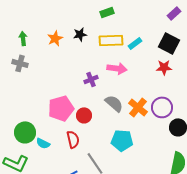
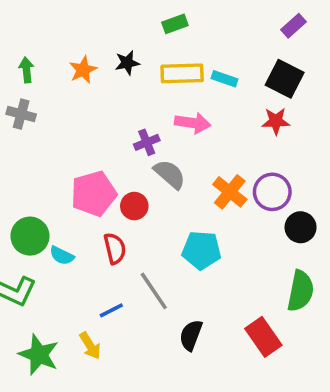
cyan rectangle: (135, 43) -> (224, 79), turned 56
gray semicircle: (114, 103) -> (170, 174), moved

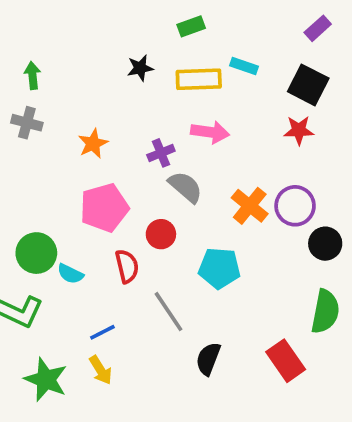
orange star: (83, 70) -> (93, 143), moved
cyan rectangle: (224, 79) -> (244, 66), moved
red circle: (134, 206) -> (161, 234), moved
blue line: (111, 310) -> (102, 332), moved

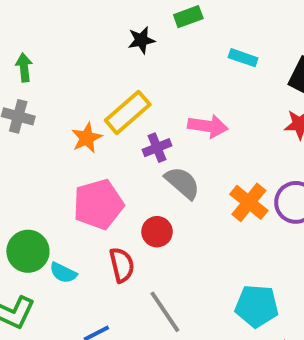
black star: (140, 68) -> (141, 40), moved
yellow rectangle: (199, 79) -> (128, 112), moved, turned -39
cyan pentagon: (219, 268) -> (257, 306), moved

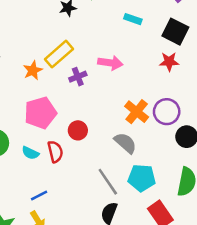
gray semicircle: (182, 183) -> (125, 143), moved
cyan semicircle: (63, 273) -> (30, 153), moved
gray line: (165, 312) -> (108, 182), moved

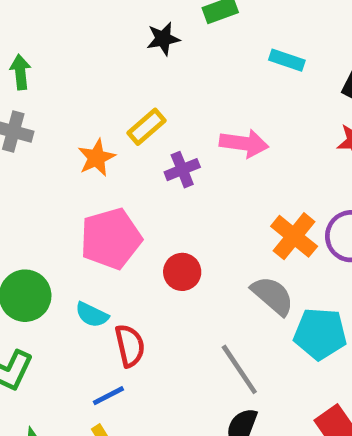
yellow rectangle: (59, 54) -> (146, 127), size x0.7
red semicircle: (55, 152) -> (130, 346), moved
cyan pentagon: (142, 178) -> (320, 334), moved

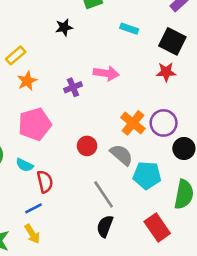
black star: (163, 39) -> (64, 27), moved
yellow rectangle: (146, 127) -> (16, 55), moved
red circle: (182, 272) -> (87, 146), moved

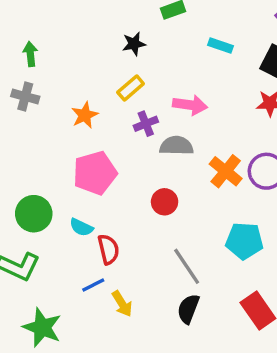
yellow rectangle: (16, 55) -> (131, 88), moved
gray semicircle: (121, 155) -> (176, 146), moved, turned -40
yellow arrow: (32, 234) -> (122, 304), moved

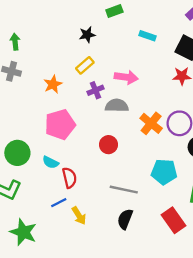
gray line: (187, 266) -> (124, 190), turned -44

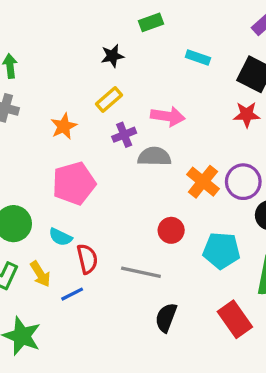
red circle: (108, 145) -> (171, 230), moved
gray line: (124, 190) -> (141, 272), moved
yellow arrow: (79, 216) -> (40, 274), moved

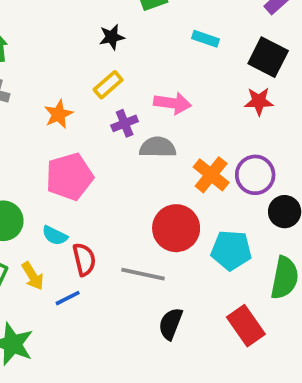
red circle: (171, 230) -> (176, 228), size x1.6

